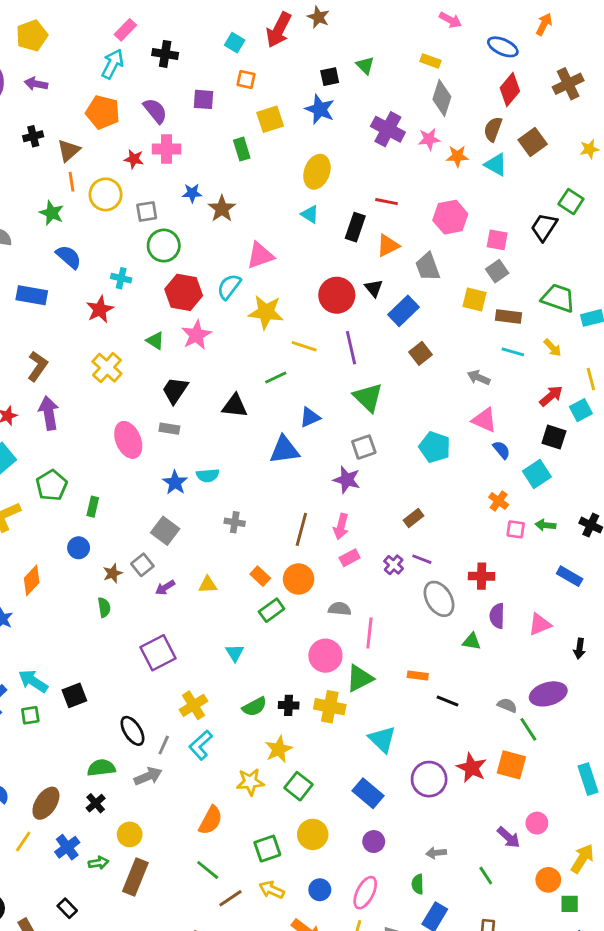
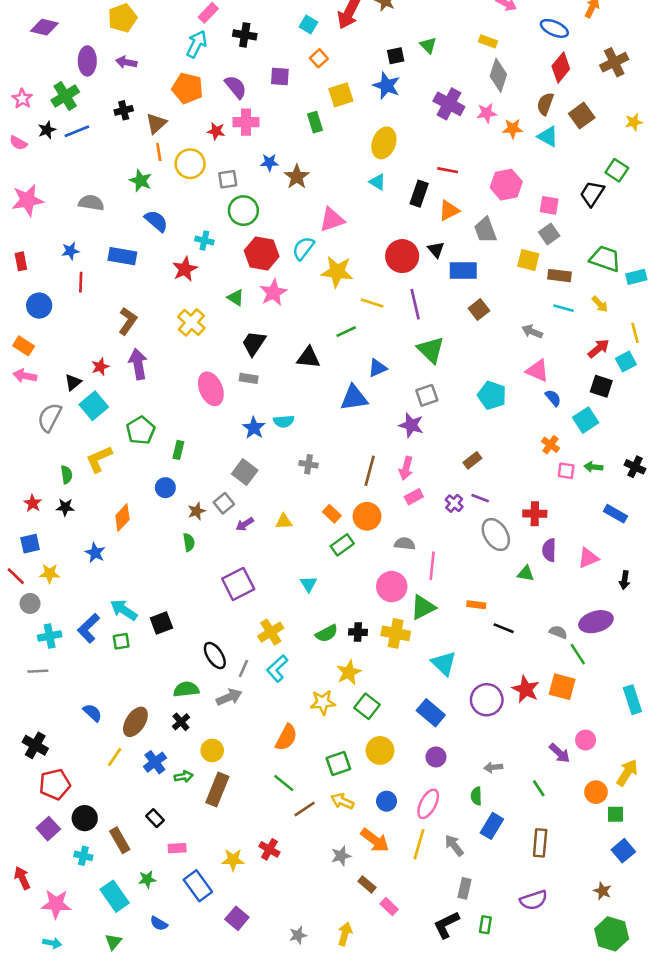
orange square: (246, 80) -> (319, 58), turned 36
blue rectangle: (404, 311) -> (463, 270), turned 44

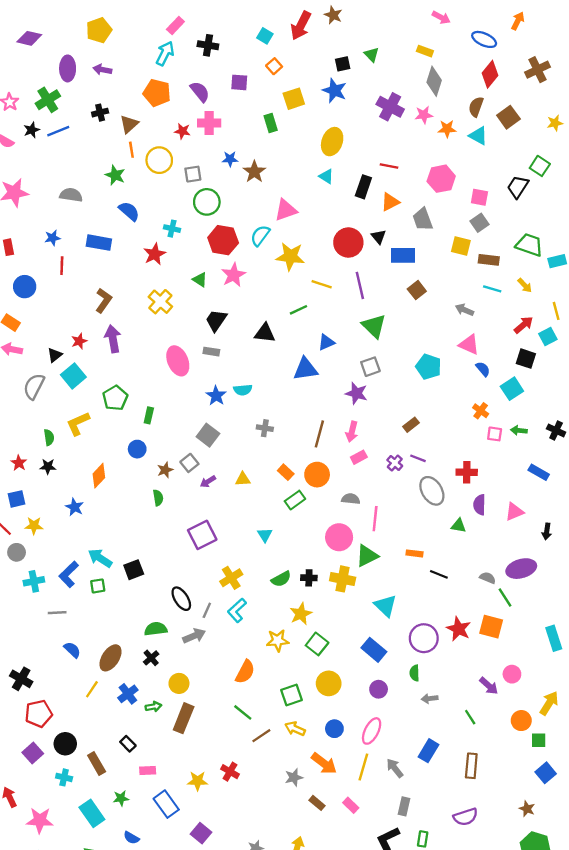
gray line: (38, 671) -> (57, 613), moved
green semicircle: (476, 796) -> (415, 673), moved
pink rectangle: (389, 907) -> (351, 805), moved

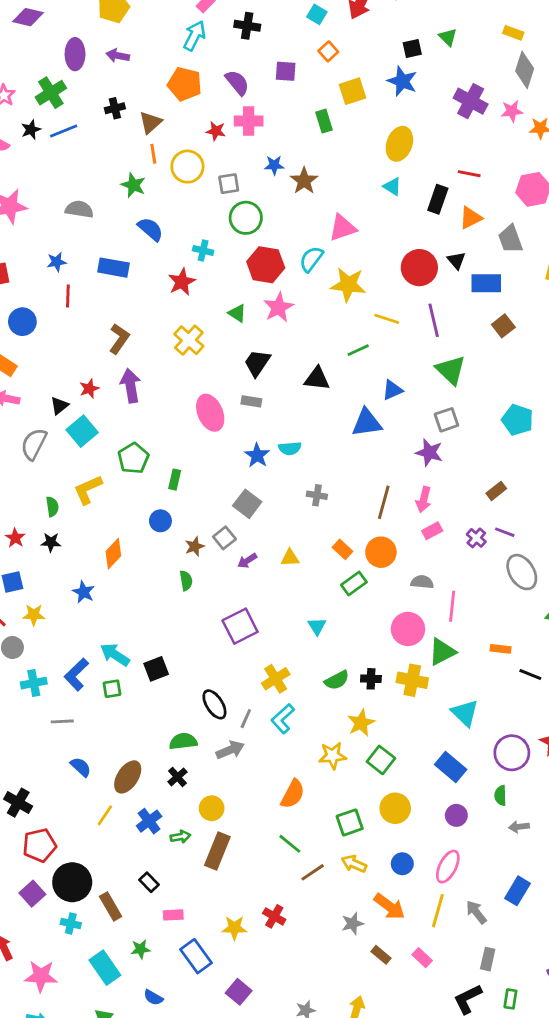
black circle: (65, 744) -> (72, 882), size x1.4

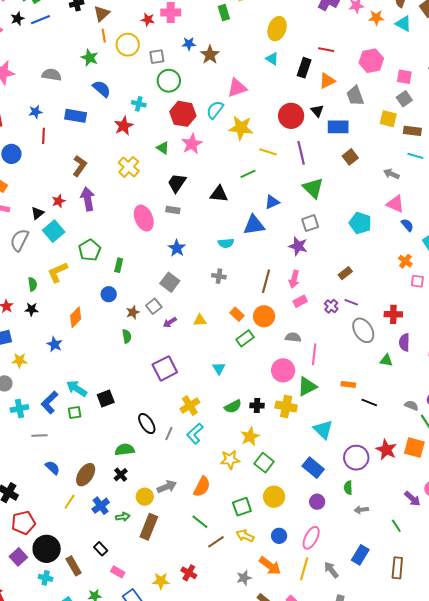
cyan semicircle: (290, 448) -> (226, 243), moved
gray arrow: (230, 750) -> (167, 487), moved
pink rectangle: (173, 915) -> (118, 572), turned 32

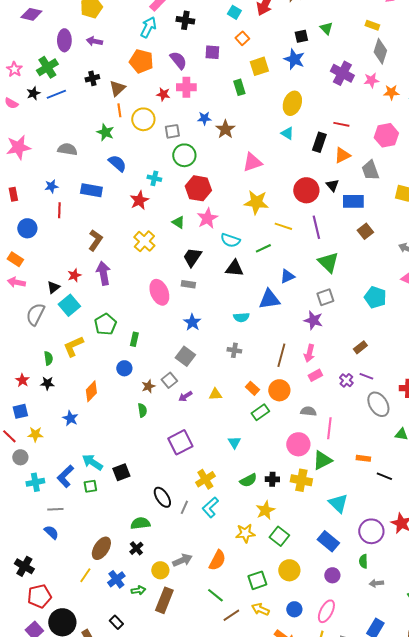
cyan semicircle: (215, 110) -> (230, 240), moved, turned -108
blue semicircle: (53, 468) -> (51, 532), moved

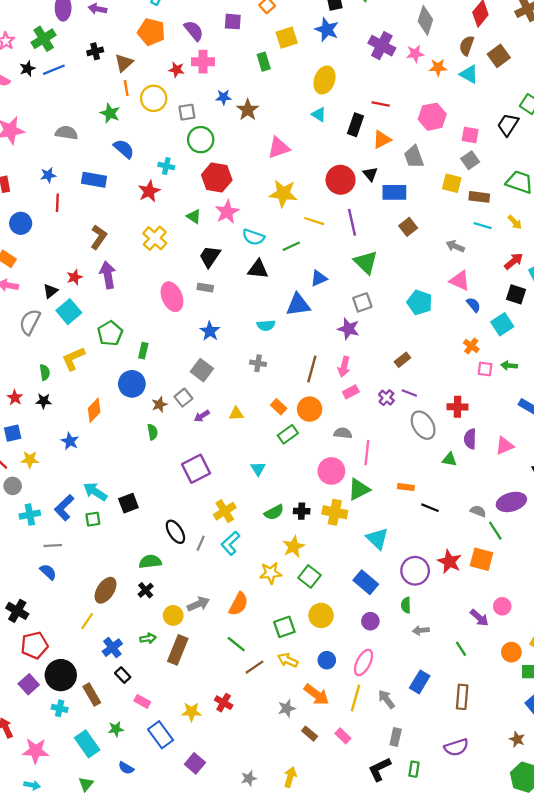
blue circle: (124, 368) -> (132, 384), size x1.5
blue cross: (116, 579) -> (112, 648), moved

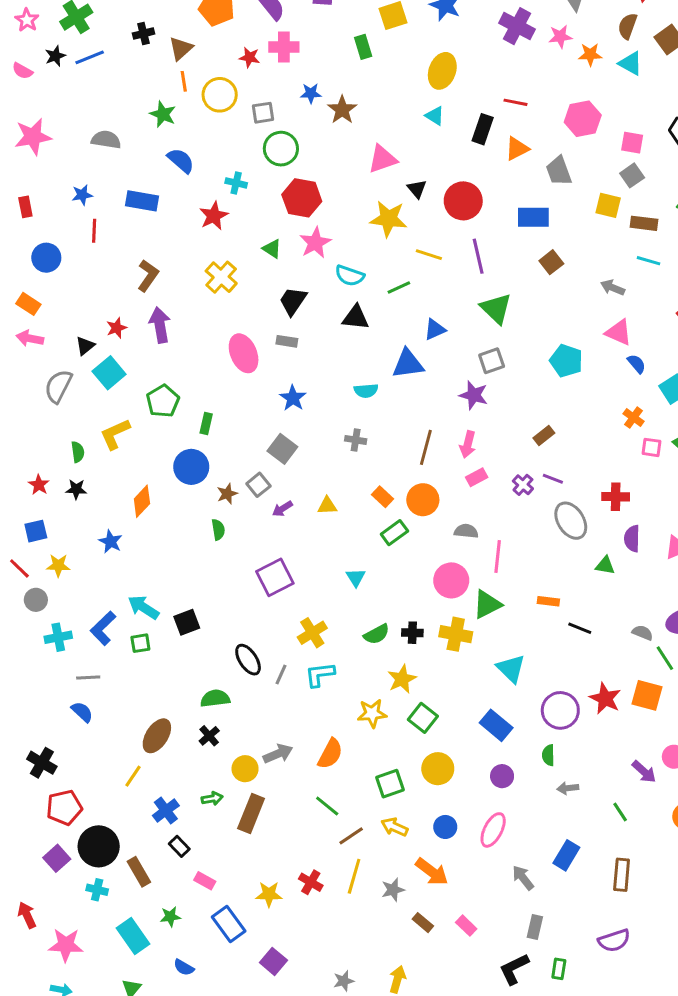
black triangle: (370, 174) -> (417, 189), moved
cyan L-shape: (230, 543) -> (320, 675), turned 35
yellow line: (355, 698) -> (354, 876), moved

